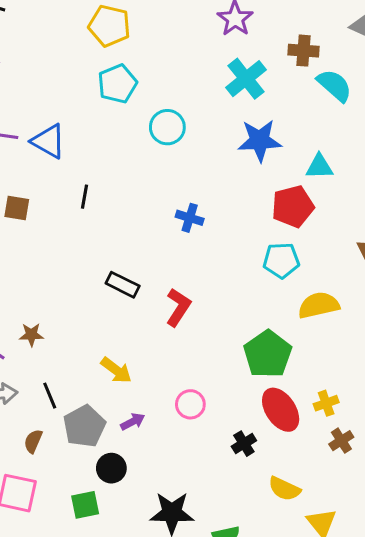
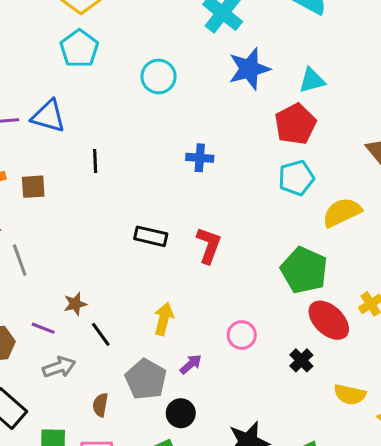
cyan pentagon: (117, 84) -> (79, 49), moved
yellow arrow: (116, 370) -> (164, 319), turned -100
black line: (50, 396) -> (101, 334), moved

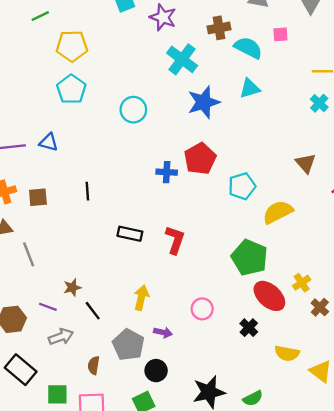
cyan triangle: (312, 80) -> (250, 88), moved
blue triangle: (49, 116) -> (49, 142), size x0.7
red pentagon: (295, 124) -> (200, 159), moved
black line: (95, 161) -> (87, 191), moved
purple arrow: (191, 364) -> (163, 332), turned 54

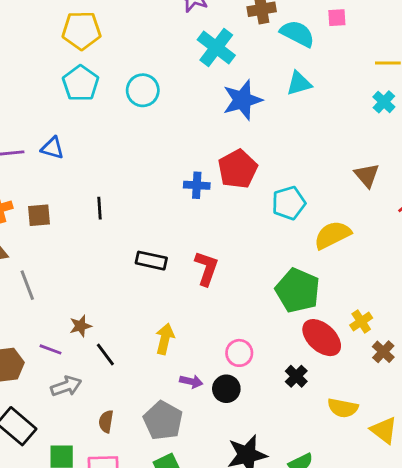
cyan circle: (133, 110) -> (143, 90), moved
gray pentagon: (128, 345) -> (163, 420), moved
black circle: (156, 371) -> (226, 389), moved

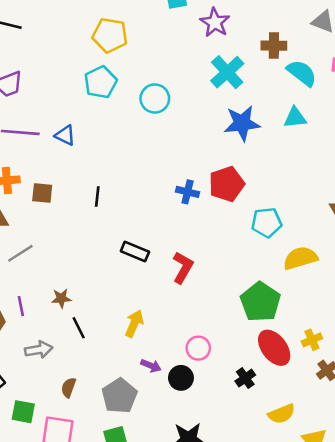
gray line: (27, 285) -> (20, 253), turned 68
purple line: (50, 349) -> (21, 306), moved, turned 48
yellow semicircle: (343, 408) -> (282, 414), turned -44

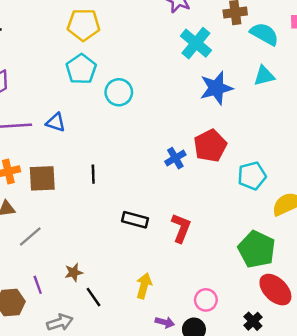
cyan circle: (155, 98) -> (119, 92), moved
blue cross: (188, 192) -> (175, 158), turned -36
brown square: (42, 193) -> (42, 178), size x1.4

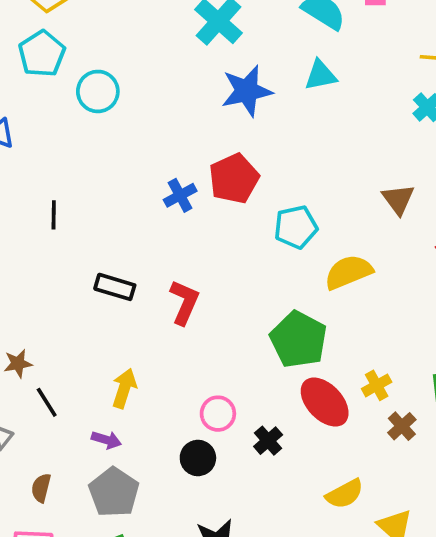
black cross: (253, 321) -> (268, 441), moved
purple arrow: (165, 322) -> (106, 440), moved

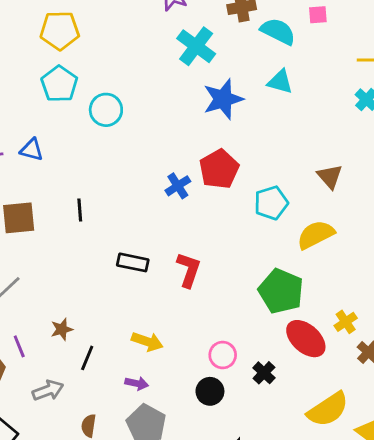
cyan triangle: (321, 75) -> (280, 82), turned 32
brown triangle: (398, 199) -> (330, 177), moved
yellow arrow: (124, 388) -> (147, 342), turned 96
black line: (47, 402) -> (87, 358), turned 60
yellow semicircle: (345, 494) -> (328, 409), size x1.4

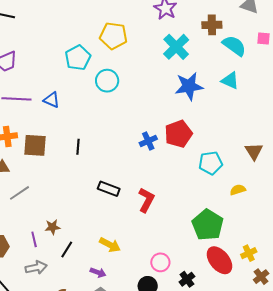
yellow pentagon: (60, 30) -> (113, 36), moved
yellow semicircle: (316, 235) -> (238, 190), size x0.6
purple line: (19, 346) -> (34, 239), moved

